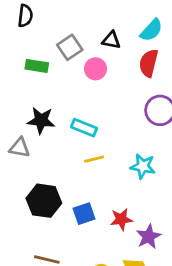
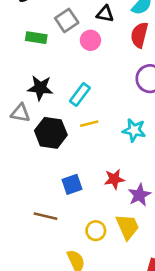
cyan rectangle: (84, 128) -> (80, 94), turned -75
black hexagon: (44, 201) -> (51, 133), moved
blue square: (84, 214) -> (72, 184), moved

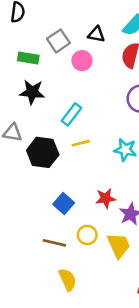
black star: (40, 88) -> (32, 92), moved
blue square: (72, 184) -> (64, 204), turned -30
brown line: (46, 216) -> (54, 243), moved
yellow circle: (96, 231) -> (87, 235), moved

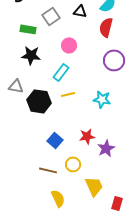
pink circle: (82, 61) -> (69, 45), moved
yellow trapezoid: (119, 245) -> (94, 186), moved

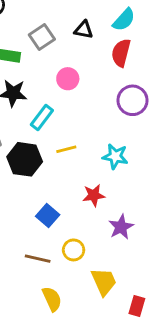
cyan rectangle: (61, 72) -> (42, 118), moved
red star: (87, 136) -> (94, 195), moved

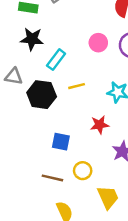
pink circle: (68, 79) -> (98, 43), moved
blue square: (48, 215) -> (61, 142), turned -30

